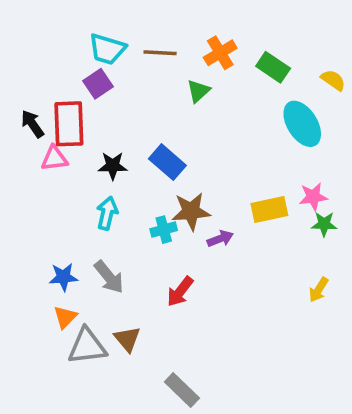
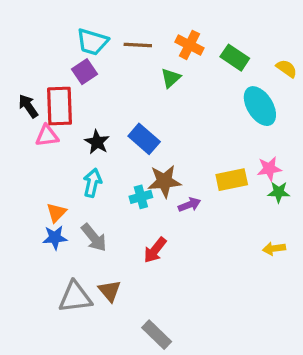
orange cross: (220, 53) -> (189, 45), turned -32
black star: (113, 166) -> (97, 142), turned 30
yellow arrow: (319, 290) -> (274, 249), turned 50
orange triangle: (65, 317) -> (56, 213), moved

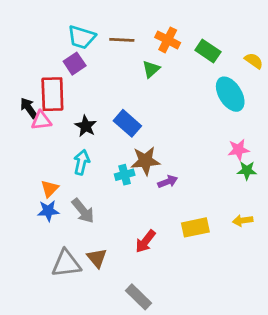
black arrow: (28, 106) -> (29, 108), moved
yellow rectangle: (232, 180) -> (195, 227), moved
red arrow: (155, 250) -> (145, 241), moved

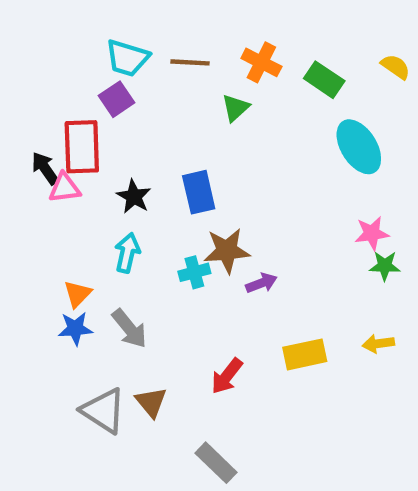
yellow semicircle: (254, 61) -> (396, 67), moved
blue rectangle: (127, 123) -> (199, 192), turned 36
gray triangle: (66, 264) -> (104, 411), turned 40

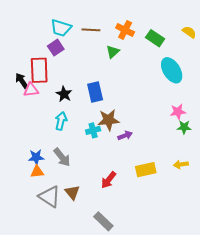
orange triangle: (78, 294) -> (37, 172), moved, turned 40

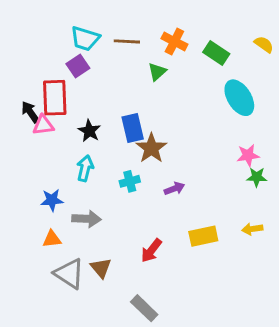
brown star: (109, 120) -> (151, 148), moved, turned -30
blue star: (36, 157) -> (52, 200), moved
gray arrow: (62, 157) -> (86, 219), turned -48

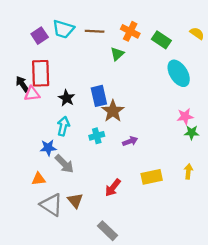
purple square: (78, 66) -> (40, 36), moved
blue star: (52, 200) -> (48, 148), moved
gray arrow: (86, 219) -> (64, 164), turned 42
yellow arrow: (252, 229) -> (188, 171), turned 104

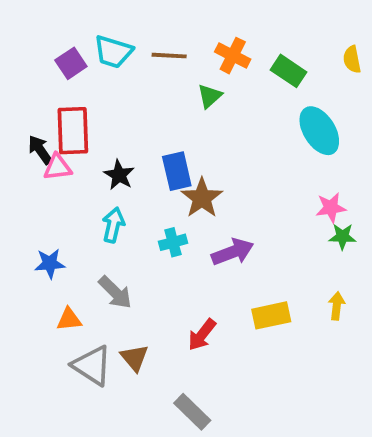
yellow semicircle: (197, 33) -> (352, 59), turned -136
purple arrow: (130, 141) -> (233, 252), size x1.5
blue star: (48, 148) -> (50, 263), moved

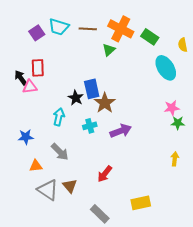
orange cross: (233, 56) -> (121, 29), size x1.4
yellow semicircle: (352, 59) -> (183, 45), moved
red rectangle: (73, 131) -> (38, 68), size x0.7
black star: (119, 175) -> (76, 98), moved
yellow rectangle: (271, 315) -> (141, 203), moved

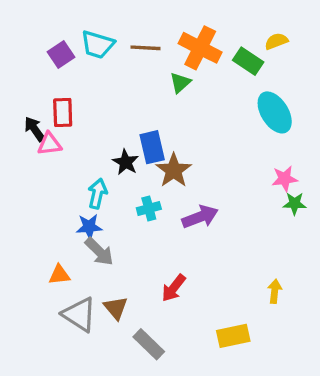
yellow semicircle: (183, 45) -> (276, 41), moved, turned 80
blue star: (26, 137) -> (89, 227), moved
yellow arrow: (175, 159) -> (275, 291), moved
gray rectangle: (100, 214) -> (149, 344), moved

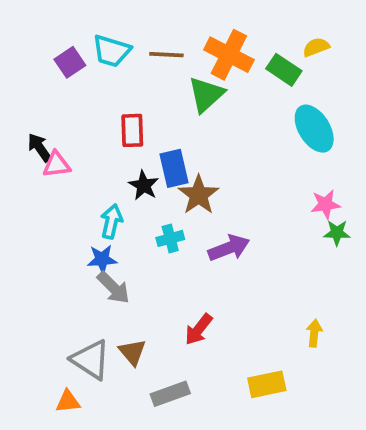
green triangle: (180, 83) -> (206, 94), size x1.5
red rectangle: (63, 112) -> (132, 130), moved
orange triangle: (59, 275) -> (68, 401), moved
gray rectangle: (149, 344) -> (170, 394), turned -64

